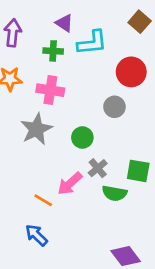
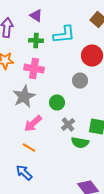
purple triangle: (64, 23) -> (36, 16), moved
pink arrow: (70, 184) -> (33, 124), moved

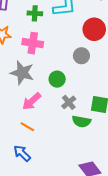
gray star: (24, 97) -> (22, 73), turned -30

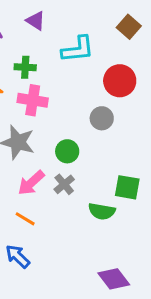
green cross: (35, 13) -> (25, 67), moved
gray cross: (69, 102) -> (64, 184), moved

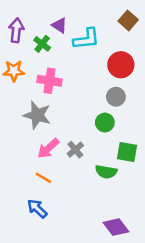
purple triangle: (36, 21) -> (59, 25), moved
green cross: (25, 67) -> (42, 44), moved, turned 35
gray circle: (102, 118) -> (116, 97), moved
green circle: (67, 151) -> (105, 123), moved

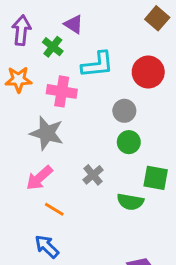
cyan L-shape: (86, 39) -> (97, 65), moved
gray circle: (116, 97) -> (124, 111), moved
pink arrow: (48, 148) -> (39, 178), moved

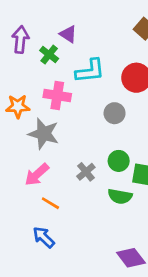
orange star: (18, 79) -> (18, 106), moved
green circle: (129, 142) -> (119, 161), moved

